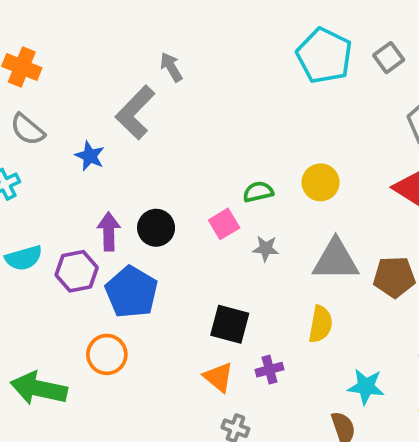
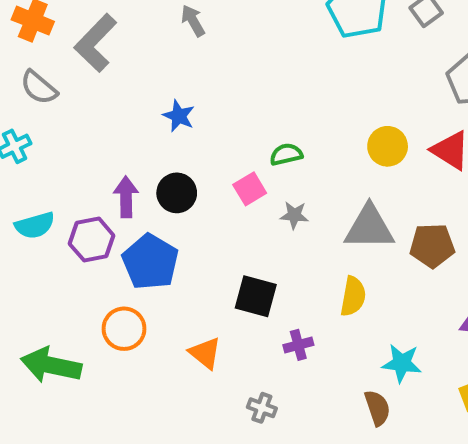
gray L-shape: (135, 112) -> (96, 43), moved
blue star: (90, 156) -> (179, 116), moved
yellow circle: (321, 182) -> (388, 146), moved
orange triangle: (218, 377) -> (205, 353), moved

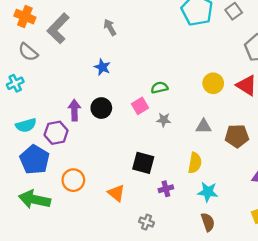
gray arrow: (193, 21) -> (110, 27), moved
gray triangle: (369, 227) -> (204, 126), size x0.6
blue pentagon: (150, 262) -> (35, 160), moved
cyan star: (402, 363) -> (208, 192), moved

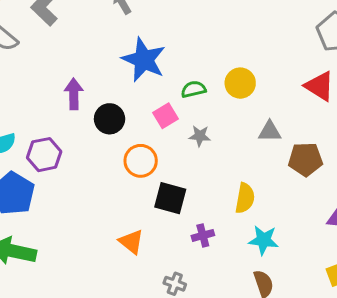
blue star: (102, 67) -> (144, 60), moved, size x1.8
yellow circle: (213, 83) -> (240, 83), moved
purple arrow: (74, 110) -> (74, 94), moved
gray triangle: (204, 126) -> (270, 131), moved
orange circle: (73, 180) -> (141, 161), moved

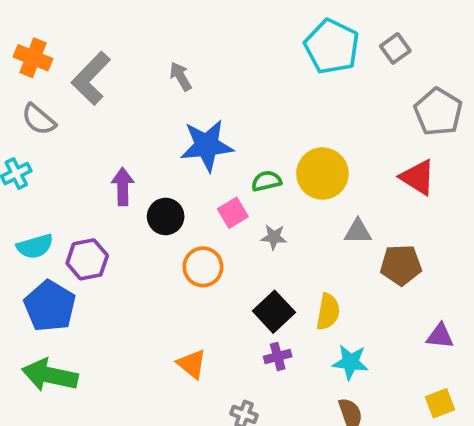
blue star: (144, 60) -> (207, 146), turned -30
yellow circle: (240, 83) -> (322, 174), size x1.4
black square: (170, 198) -> (274, 312), moved, turned 32

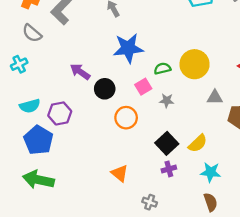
purple arrow: (123, 187) -> (80, 72), turned -54
yellow semicircle: (328, 312) -> (198, 143), turned 36

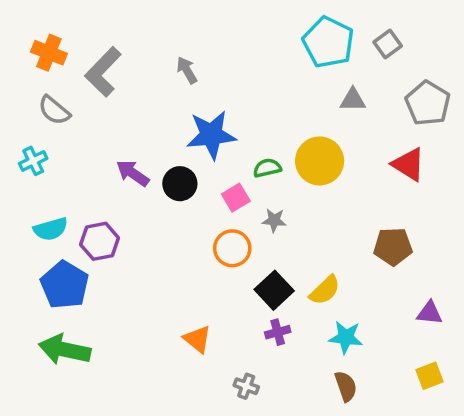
black circle: (105, 89) -> (180, 184), moved
gray triangle: (215, 97) -> (353, 100), moved
orange circle: (126, 118) -> (232, 248), moved

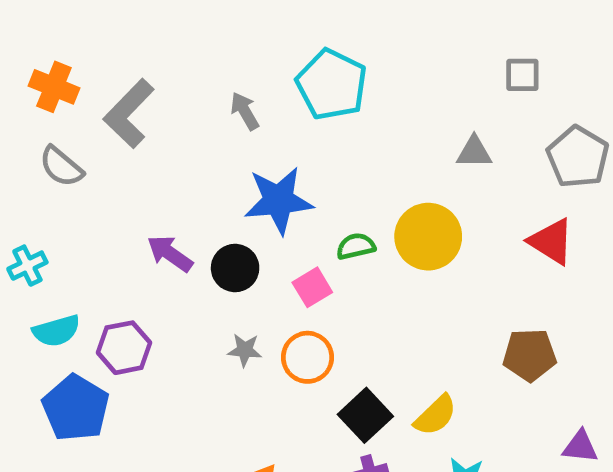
cyan pentagon: (328, 42) -> (332, 85), moved
gray square: (388, 44) -> (522, 75), turned 36
cyan cross: (33, 161) -> (27, 266), moved
gray star: (274, 220) -> (245, 350), moved

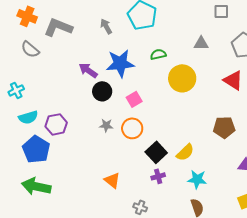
gray L-shape: (129, 113) -> (58, 27), turned 68
green semicircle: (356, 246) -> (158, 54), moved
purple arrow: (170, 254) -> (88, 70), moved

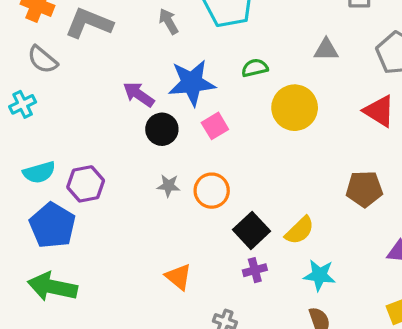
cyan cross: (16, 90) -> (23, 104), moved
pink square: (134, 99) -> (215, 126), moved

